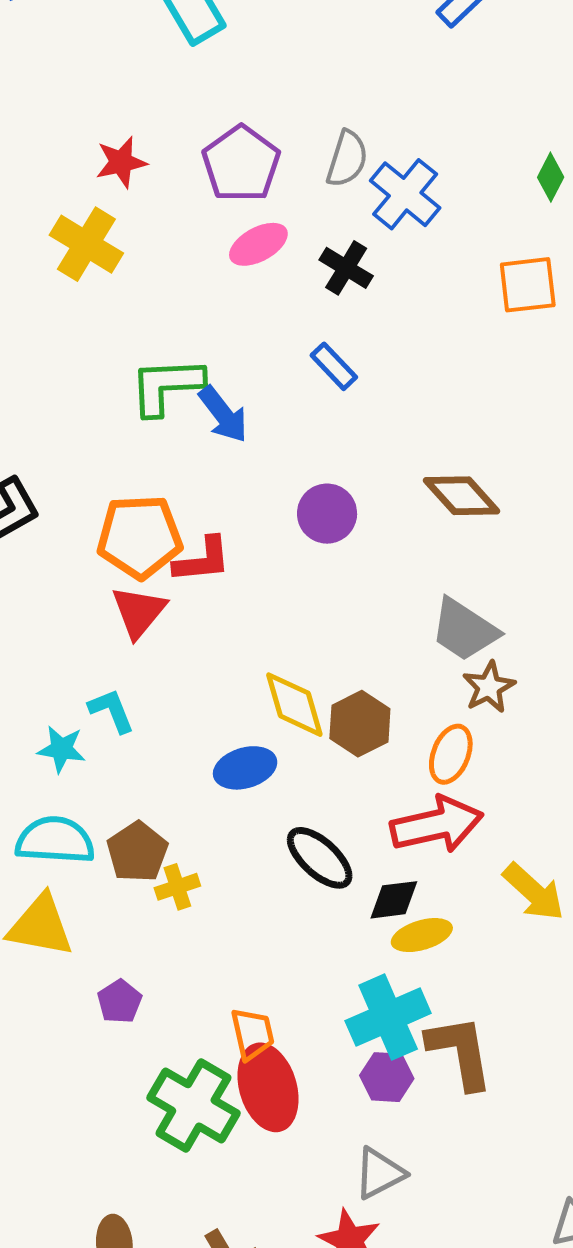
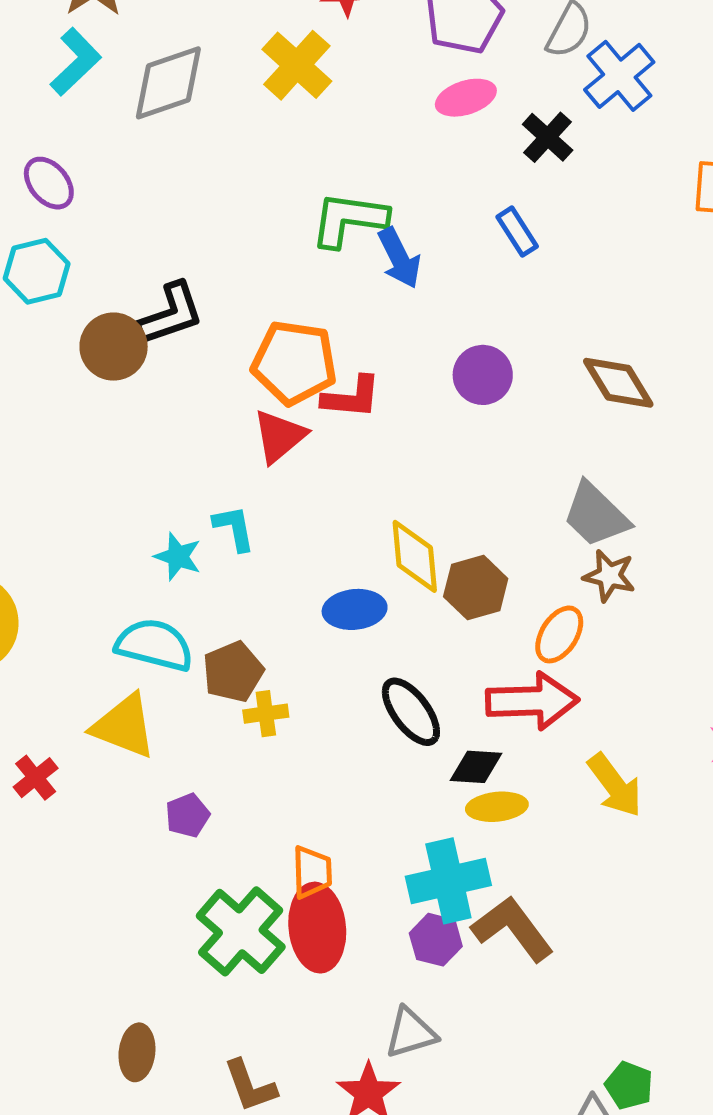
brown star: (489, 687) -> (609, 576), turned 30
brown L-shape: (460, 1052) -> (513, 929), turned -38

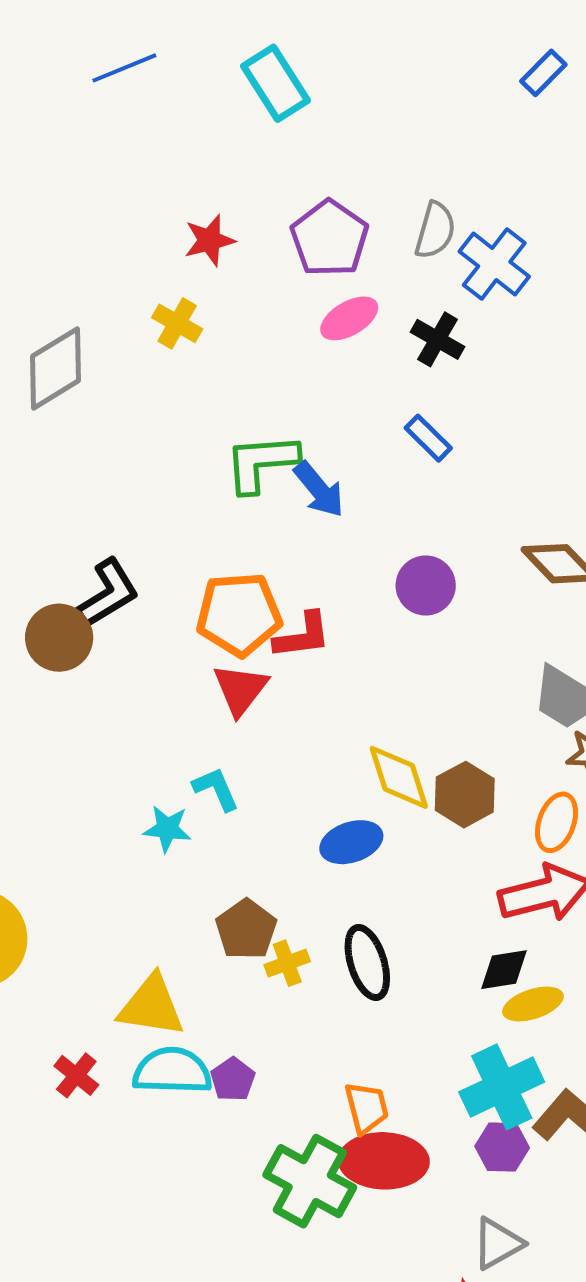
yellow cross: (297, 65) -> (177, 323), size x0.7
cyan semicircle: (154, 645) -> (172, 1071), moved
black ellipse: (411, 712) -> (367, 962), moved, turned 32
red ellipse: (317, 928) -> (384, 1161), turned -70

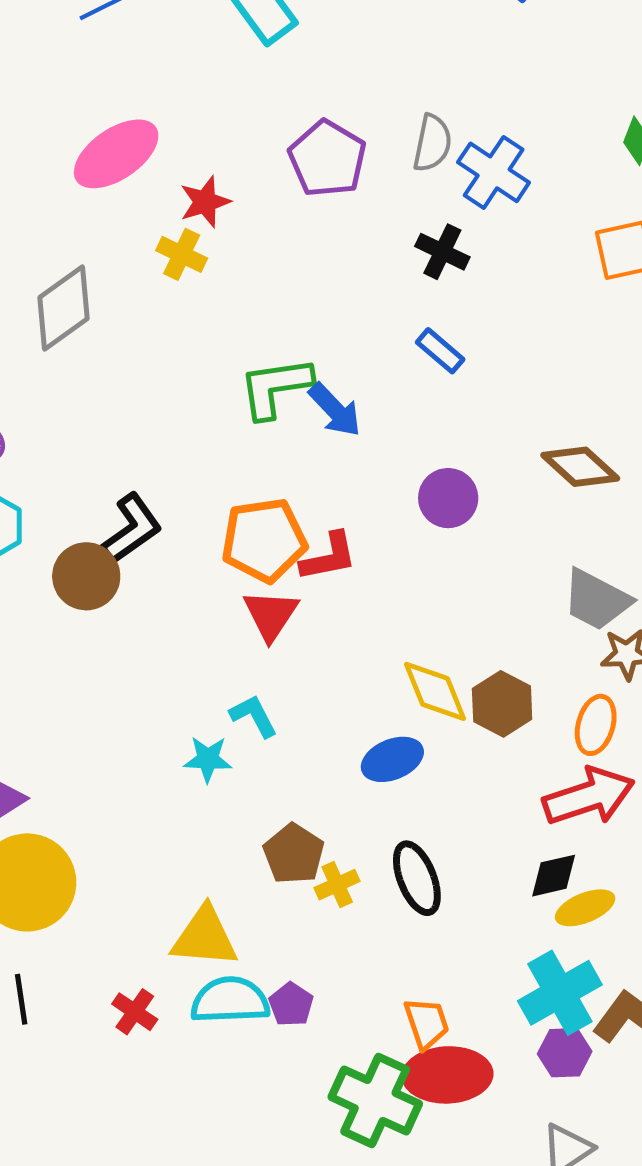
red star: (209, 240) -> (205, 202), moved
pink ellipse: (349, 318) -> (116, 154), moved, size x1.5

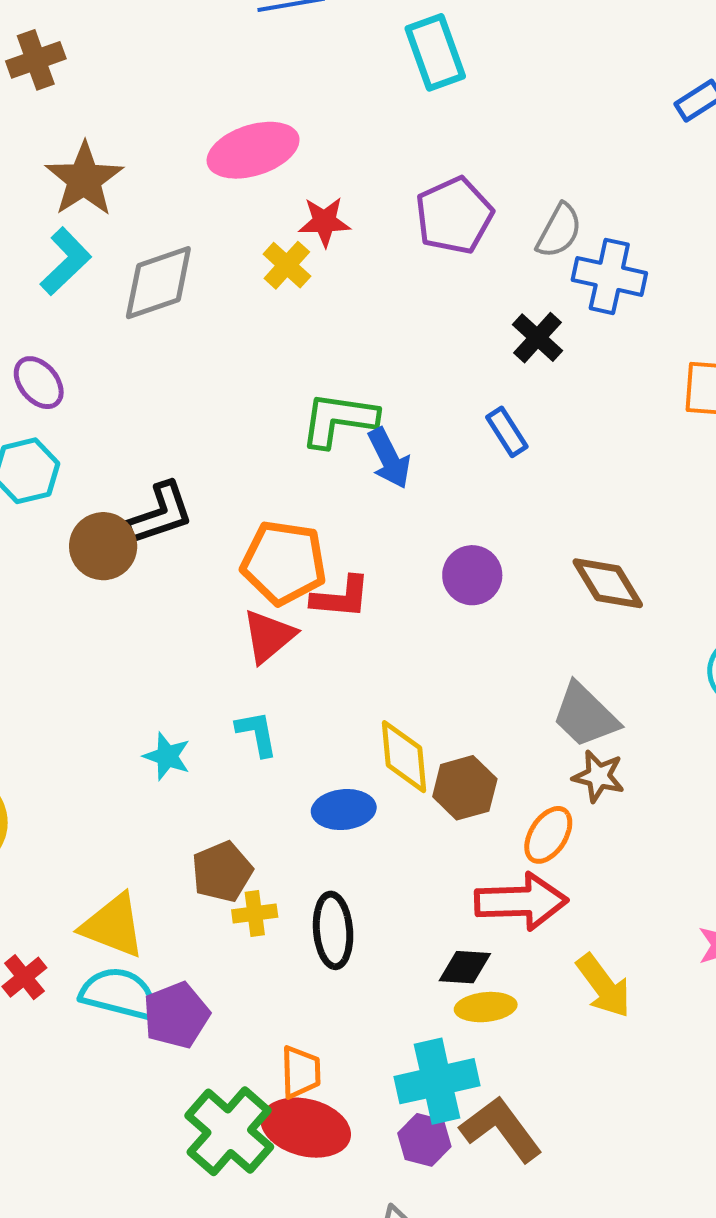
blue cross: (494, 172) -> (609, 276), turned -38
cyan L-shape: (254, 716) -> (257, 733), moved
purple pentagon: (291, 1004) -> (176, 1015), size x1.5

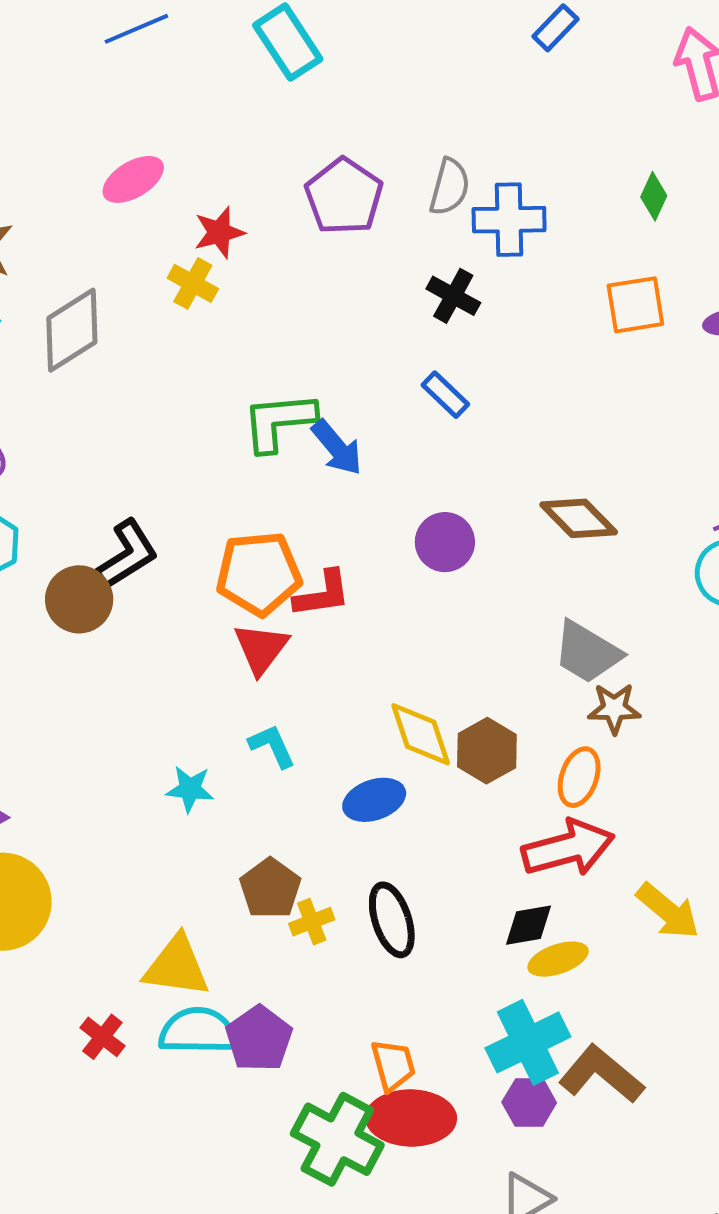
pink ellipse: (253, 150) -> (133, 179), size x0.7

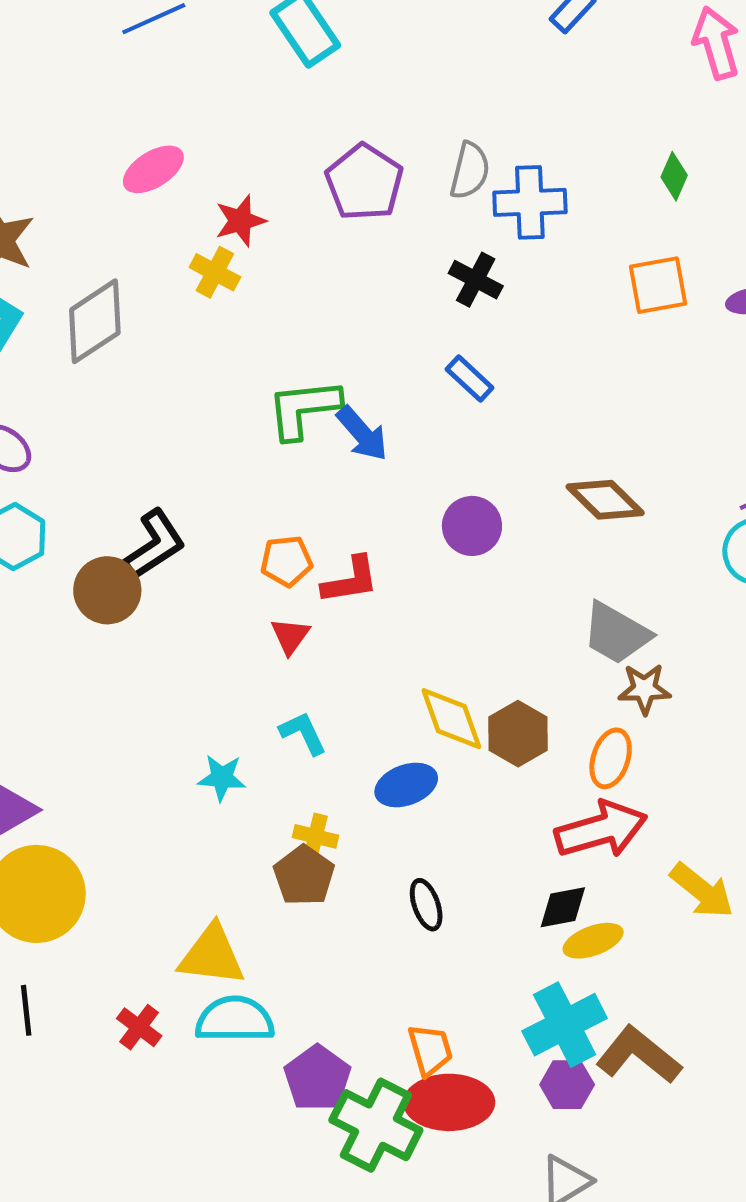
orange pentagon: (259, 573) -> (286, 561), size x0.6
red triangle: (261, 648) -> (290, 636), size x0.7
black ellipse: (392, 920) -> (426, 905), size x0.7
yellow cross: (312, 922) -> (315, 836), moved, turned 36
purple pentagon: (259, 1039) -> (317, 1078), moved

